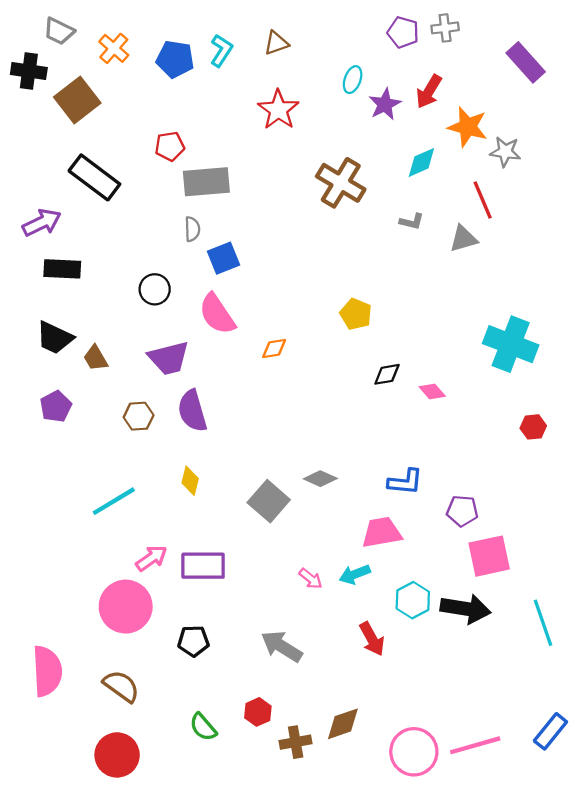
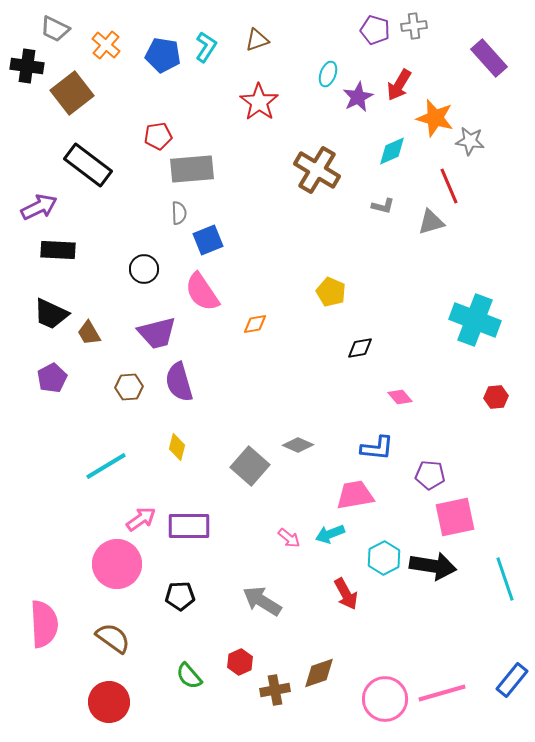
pink diamond: (432, 391) -> (400, 397), moved

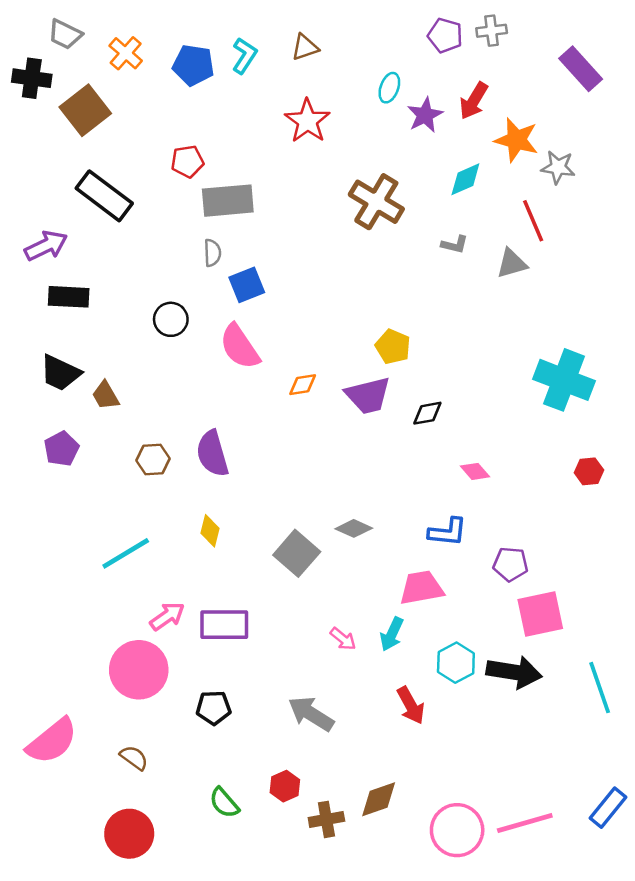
purple trapezoid: (157, 333) -> (368, 395), moved
cyan arrow: (330, 534) -> (392, 634), turned -44
pink semicircle: (44, 624) -> (52, 741), turned 54
brown semicircle: (113, 638) -> (134, 758), size x0.7

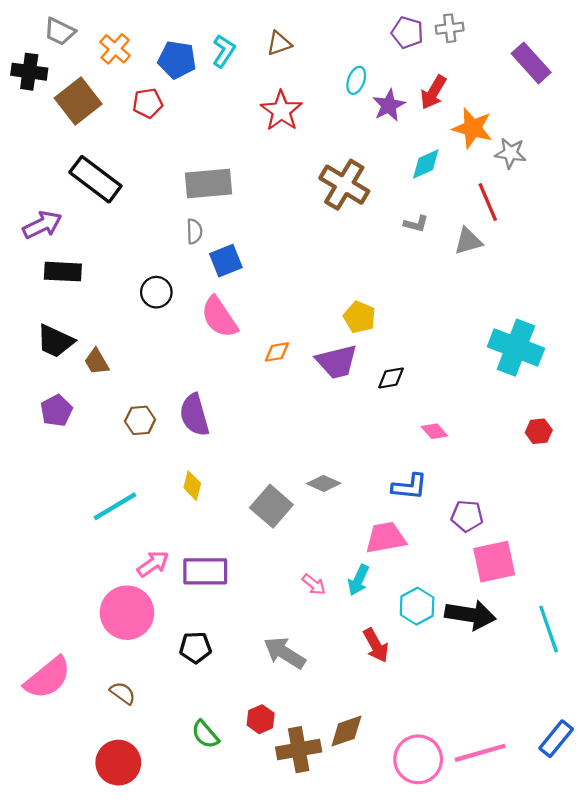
red pentagon: (187, 161) -> (148, 103), moved
brown cross: (326, 819) -> (299, 750), size x1.4

